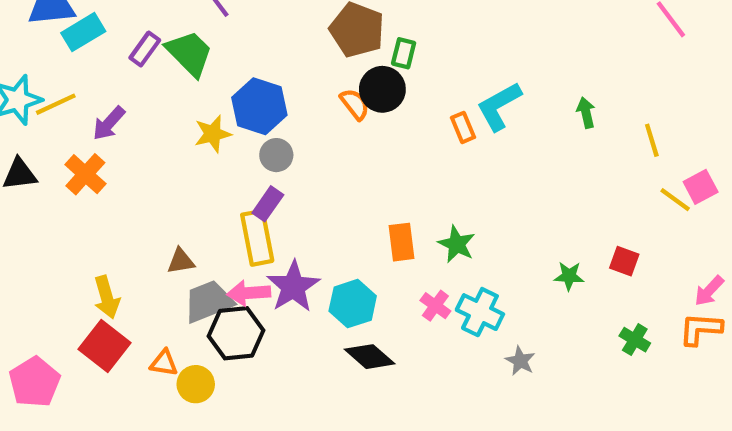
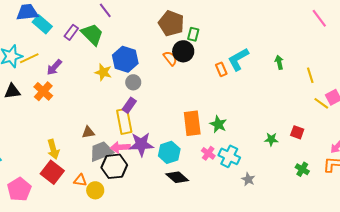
cyan rectangle: (83, 32) -> (42, 24), turned 72
yellow star: (213, 134) -> (103, 72), turned 30
orange rectangle: (401, 242) -> (192, 123), size x1.4
purple star: (293, 287) -> (141, 144), turned 30

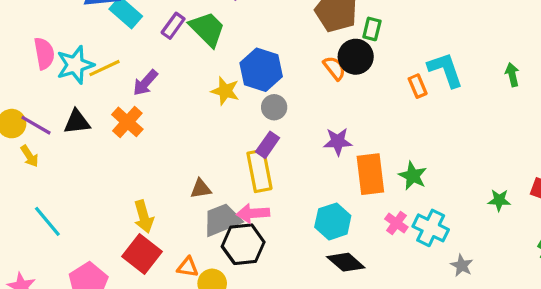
cyan L-shape: (238, 59) -> (445, 70), turned 100
purple star: (141, 144) -> (338, 141), moved, size x0.7

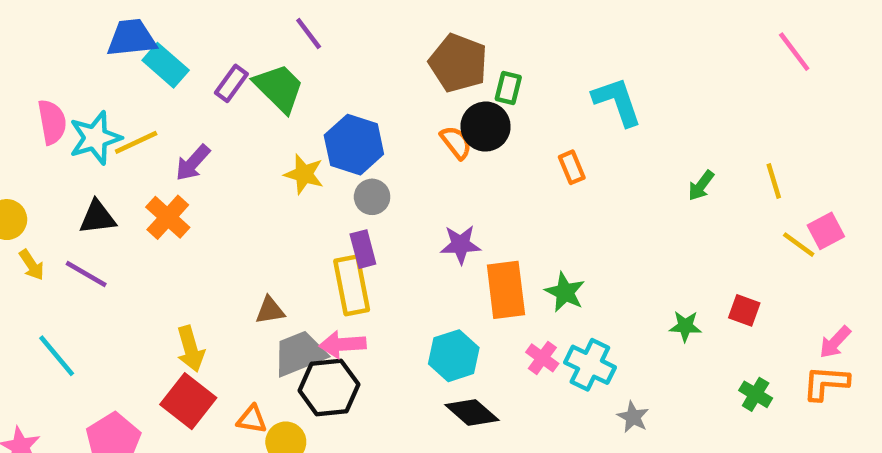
cyan L-shape: (445, 70) -> (617, 102), moved
green arrow: (512, 75) -> (701, 186), moved, turned -130
purple line: (36, 125) -> (86, 274), moved
purple rectangle: (268, 145) -> (363, 249), turned -50

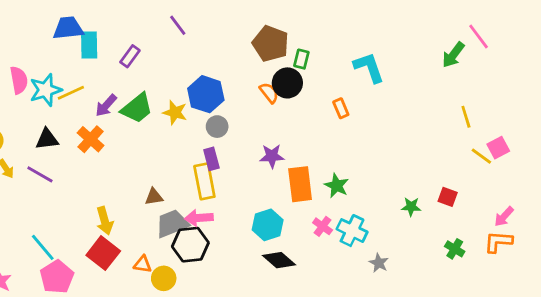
cyan rectangle: (166, 65) -> (89, 45), turned 48
green trapezoid: (279, 88) -> (137, 108), moved, turned 96
green arrow: (701, 186) -> (453, 55), moved, size x1.4
cyan line: (57, 356) -> (43, 247), moved

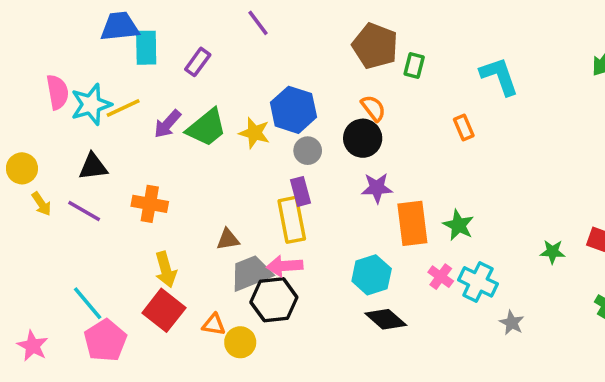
black circle: (287, 83) -> (363, 138), moved
orange cross: (91, 139) -> (150, 204), moved, turned -32

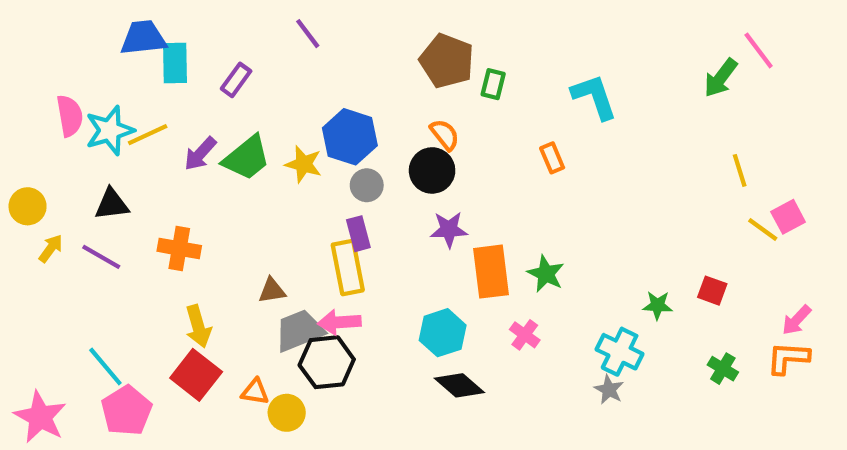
yellow arrow: (41, 204) -> (51, 248), turned -110
cyan cross: (478, 282) -> (620, 352), moved
pink star: (33, 346) -> (40, 417), size x1.4

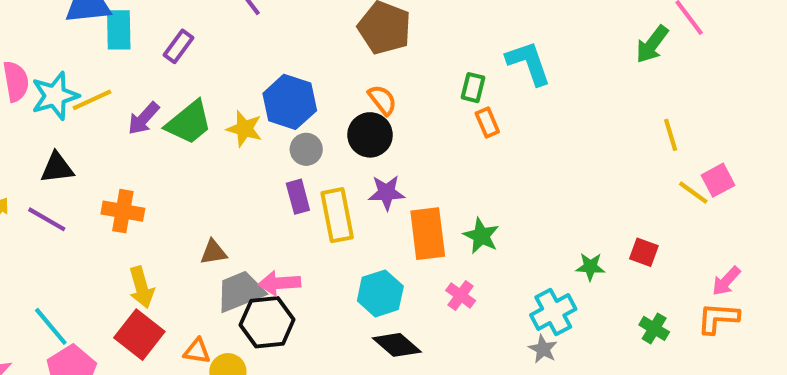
green rectangle: (493, 84) -> (473, 88), moved
yellow rectangle: (348, 267) -> (337, 215), moved
cyan cross: (620, 352) -> (553, 312), turned 36

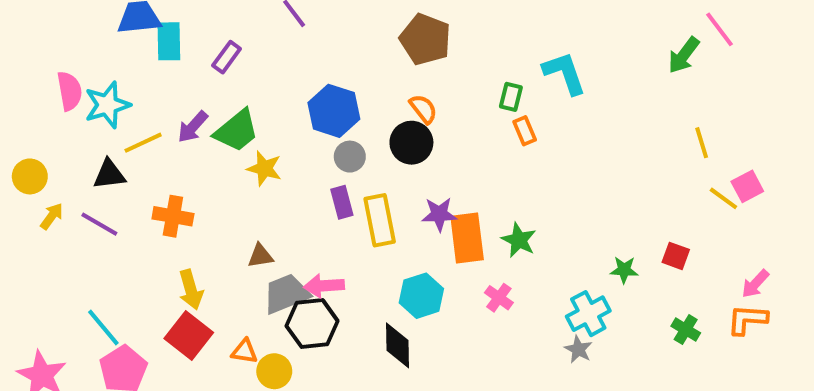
yellow line: (92, 100) -> (143, 143), moved
yellow star: (244, 129) -> (264, 168), moved
purple star: (386, 193) -> (439, 214), moved
black diamond: (397, 345) -> (397, 345), moved, turned 48

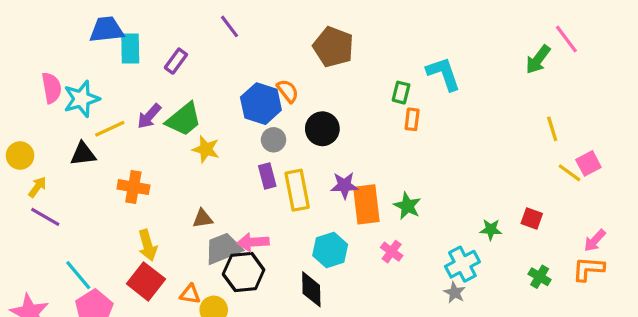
orange semicircle: (423, 109) -> (288, 91), moved
orange rectangle: (525, 131) -> (412, 119), turned 30
purple line: (99, 224) -> (45, 217), moved

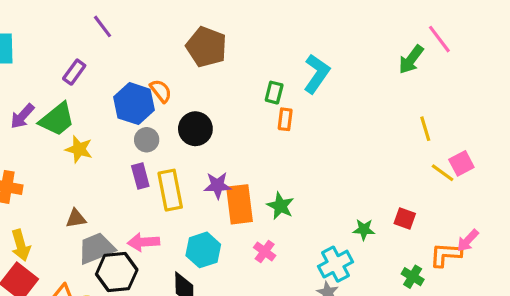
purple rectangle: (176, 61) -> (74, 72), moved
cyan L-shape: (444, 74) -> (317, 74), turned 54
pink arrow: (253, 242) -> (143, 242), moved
orange L-shape: (588, 269) -> (446, 255), moved

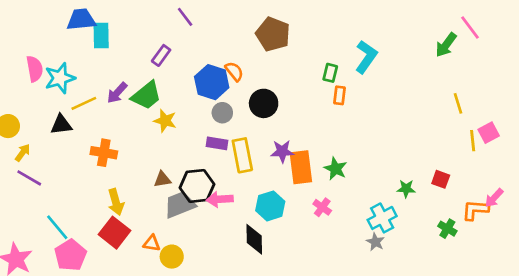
yellow line: (443, 173) -> (473, 141), turned 48
purple rectangle: (140, 176) -> (217, 143), turned -66
black hexagon: (117, 272) -> (197, 186), moved

